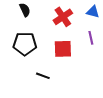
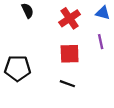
black pentagon: (25, 44) -> (18, 68), moved
black line: (43, 76) -> (67, 84), moved

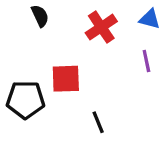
red square: (70, 54) -> (66, 79), moved
black line: (67, 84) -> (98, 122), turned 48

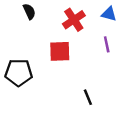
red square: (66, 79) -> (60, 51), moved
black line: (98, 122) -> (88, 97), moved

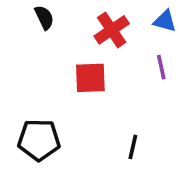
black pentagon: (19, 73) -> (39, 140), moved
black line: (88, 97) -> (133, 147), turned 35

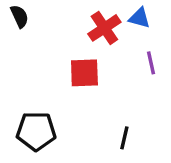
black semicircle: (44, 18) -> (20, 16), moved
blue triangle: (165, 21) -> (139, 18), moved

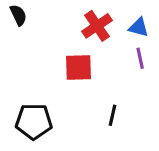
blue triangle: (139, 18) -> (139, 27), moved
black line: (124, 138) -> (112, 115), moved

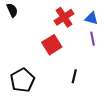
red square: (79, 68) -> (52, 45), turned -30
black pentagon: (34, 121) -> (22, 80), turned -30

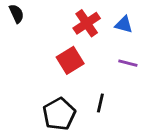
purple line: (93, 39) -> (128, 63), moved, turned -64
black pentagon: (22, 80) -> (59, 114), moved

